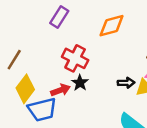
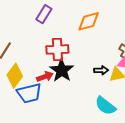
red cross: (75, 58) -> (57, 49), turned -30
black star: (80, 83) -> (62, 70), size x1.6

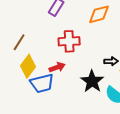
black star: (62, 70) -> (92, 81), moved

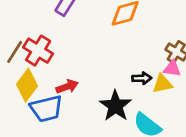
red cross: (69, 41) -> (38, 51), moved, turned 35

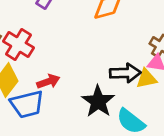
black arrow: (142, 78) -> (125, 73), size x1.5

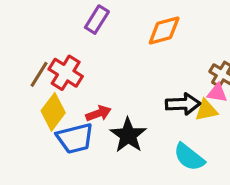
black star: (98, 101) -> (128, 135), moved

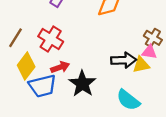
red cross: (66, 73) -> (51, 39), moved

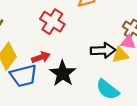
red cross: (51, 39) -> (52, 22), moved

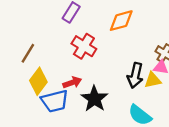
black arrow: (103, 50) -> (135, 75), turned 105

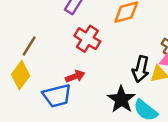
yellow diamond: (38, 81) -> (21, 75), moved
black star: (94, 99) -> (121, 99), moved

